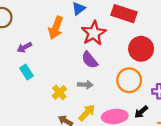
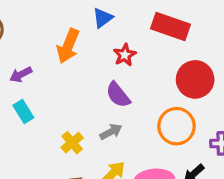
red star: (94, 33) -> (125, 55), size x0.6
gray arrow: (85, 85) -> (111, 132), turned -32

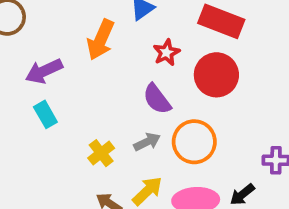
purple arrow: (21, 75) -> (44, 71), size x1.4
red circle: (195, 79) -> (216, 75), moved
orange circle: (177, 126) -> (194, 142), moved

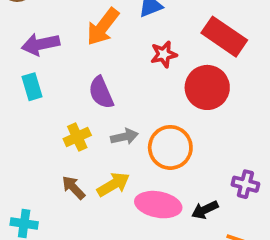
purple semicircle: (157, 99) -> (101, 93), moved

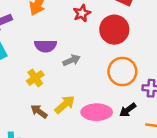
purple semicircle: (101, 93) -> (45, 46), turned -55
gray arrow: (124, 137) -> (72, 60), moved
orange circle: (170, 147) -> (122, 72), moved

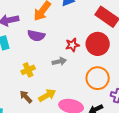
red star: (82, 13) -> (72, 45), moved
purple semicircle: (45, 46) -> (36, 36), moved

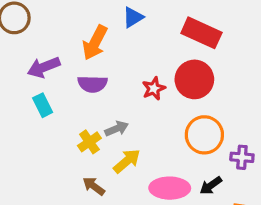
gray arrow: (59, 61) -> (117, 129), moved
yellow arrow: (47, 95) -> (127, 161), moved

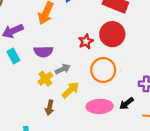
purple semicircle: (92, 84) -> (43, 52), moved
orange circle: (204, 135) -> (103, 70), moved
brown arrow: (94, 186) -> (50, 108), turned -112

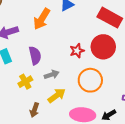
purple semicircle: (43, 52) -> (35, 56), turned -108
yellow cross: (45, 79) -> (25, 82), moved

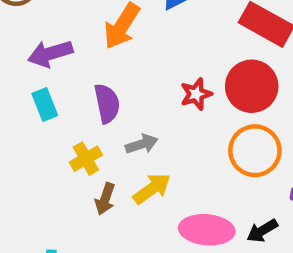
orange circle: (90, 80) -> (255, 151), moved
brown arrow: (34, 110) -> (105, 199), moved

